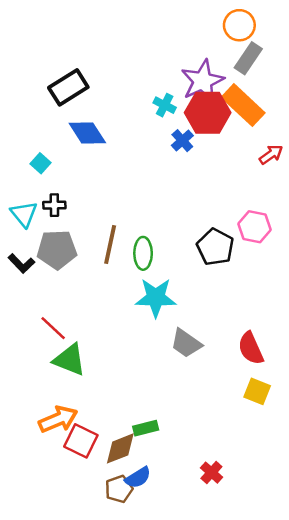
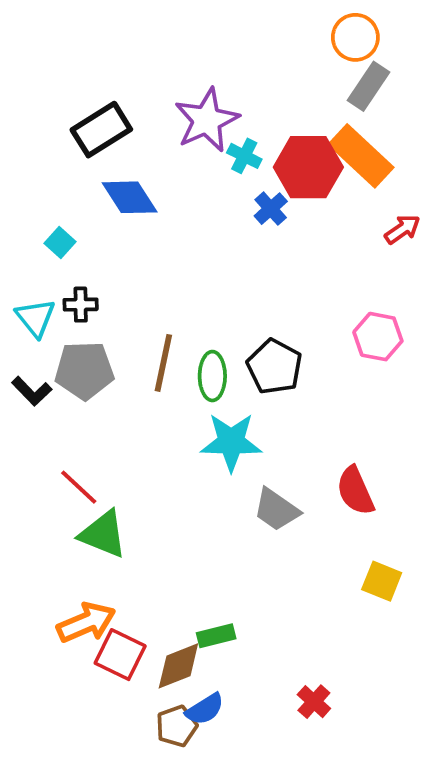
purple star: (203, 81) -> (207, 120), moved
black pentagon: (215, 247) -> (274, 367), moved
red semicircle: (251, 348) -> (355, 491), moved

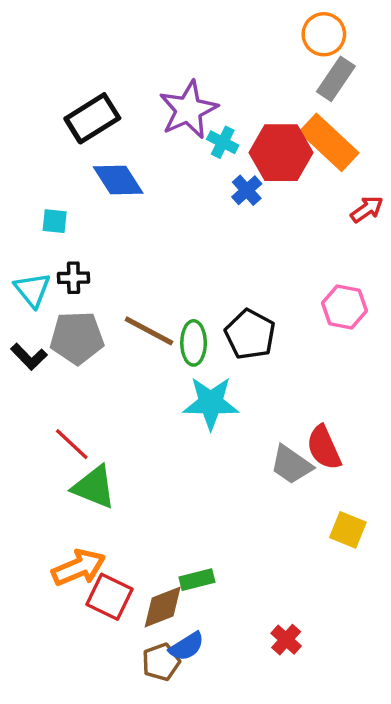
cyan square: (60, 242) -> (55, 221), turned -36
brown line: (163, 363) -> (149, 331), turned -74
gray trapezoid: (276, 510) -> (291, 465), moved

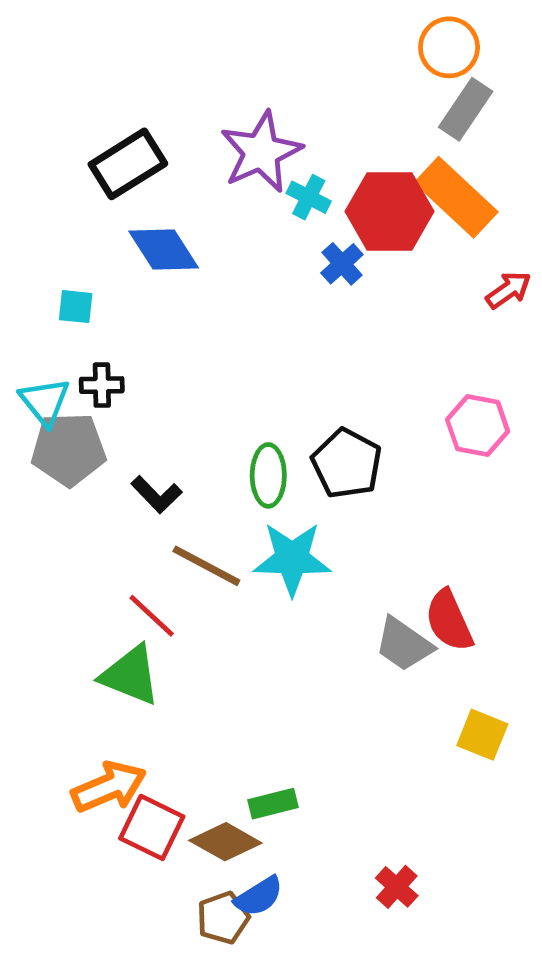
brown line: (149, 331) -> (206, 566), moved
gray pentagon: (77, 338) -> (68, 449), moved
black L-shape: (29, 357) -> (156, 494), moved
red line: (72, 444) -> (152, 616), moved
brown diamond: (163, 607) -> (225, 842), turned 51

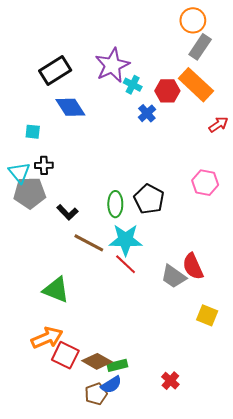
red hexagon: (390, 211) -> (167, 91), size x0.7
red line: (152, 616) -> (126, 264), moved
green rectangle: (273, 804) -> (117, 365), moved

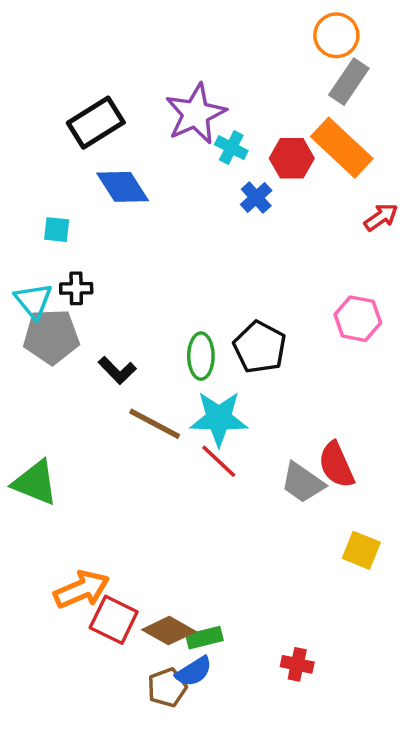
green triangle: (56, 290) -> (35, 483), moved
red cross: (170, 381) -> (297, 664), turned -30

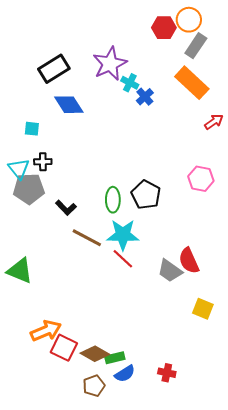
red hexagon: (292, 158) -> (164, 28), moved
blue cross: (256, 197) -> (145, 97), moved
blue semicircle: (194, 672) -> (125, 374), moved

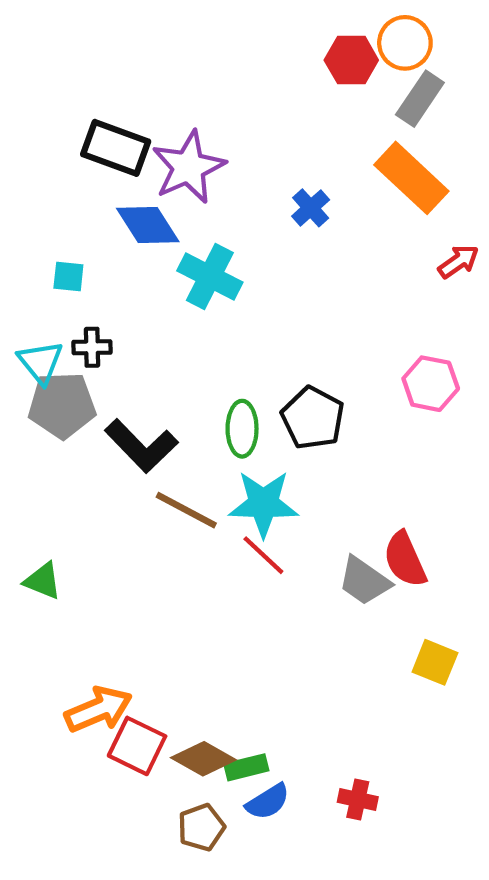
purple star: (110, 64) -> (188, 167), moved
black rectangle: (54, 69) -> (116, 148), turned 52
cyan cross: (130, 83) -> (210, 277), moved, size x1.6
black L-shape: (66, 208) -> (141, 446), size x1.6
green triangle: (20, 271) -> (43, 581), size x0.7

